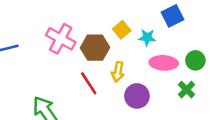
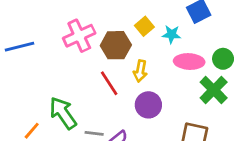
pink cross: (61, 39) -> (79, 36), turned 36
green cross: (187, 90) -> (214, 90), size x1.5
purple circle: (137, 96) -> (148, 105), moved

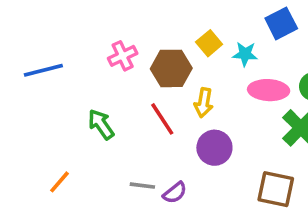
pink cross: (79, 36) -> (123, 56), size x0.7
green arrow: (63, 113) -> (101, 124), moved, size x0.7

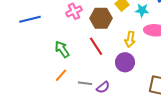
yellow arrow: (204, 103) -> (130, 39), moved
orange line: (60, 182) -> (61, 75), moved

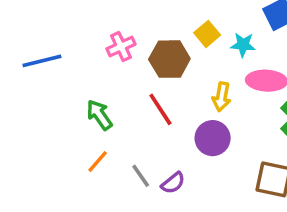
gray line: (85, 83) -> (141, 176), turned 48

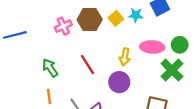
cyan star: (243, 45) -> (136, 15), moved
brown hexagon: (169, 59) -> (90, 20), moved
orange line: (98, 161) -> (49, 96), turned -48

